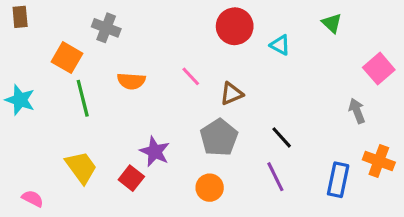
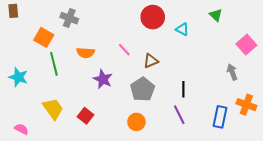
cyan star: (20, 100) -> (18, 77), moved
black line: (282, 137) -> (183, 89), turned 42
purple star: (155, 152) -> (103, 79), moved

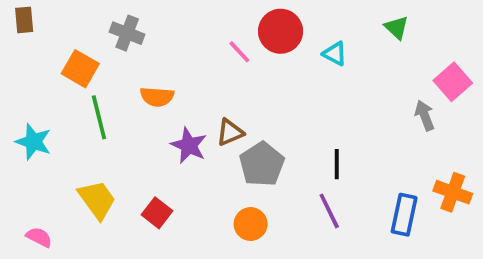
pink line: (124, 50) -> (239, 52), moved
brown triangle: (151, 61) -> (230, 132), moved
gray arrow: (232, 72) -> (425, 115), moved

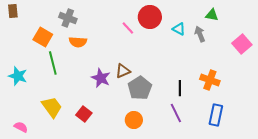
green triangle: (397, 27) -> (212, 15), turned -32
orange semicircle: (157, 97) -> (78, 42), moved
gray arrow: (425, 115) -> (200, 34), moved
orange cross: (453, 192) -> (210, 80), moved

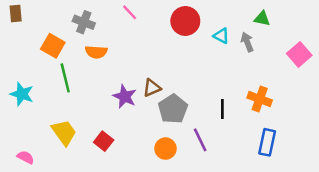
pink line: (128, 28) -> (130, 12), moved
purple line: (176, 113) -> (200, 140), moved

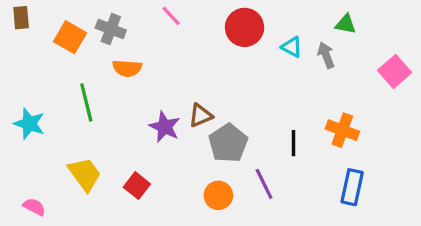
orange square: (53, 46) -> (70, 37), moved

